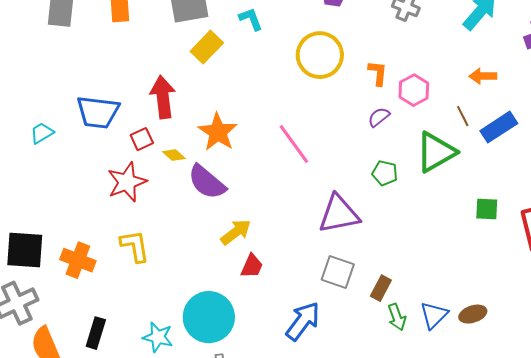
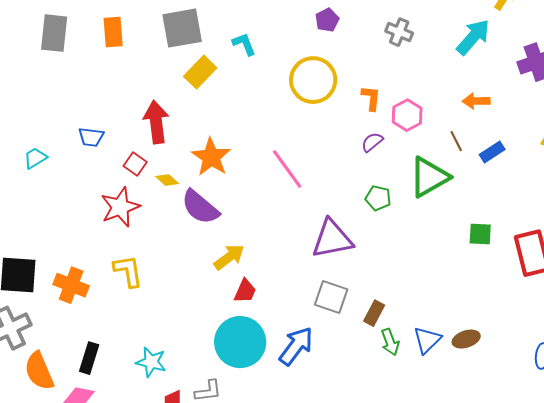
blue trapezoid: (98, 112) -> (91, 137), size x0.6
blue rectangle: (499, 127) -> (492, 152), size x0.7
red square: (142, 139) -> (135, 164), turned -30
cyan circle: (209, 317) -> (240, 342), moved

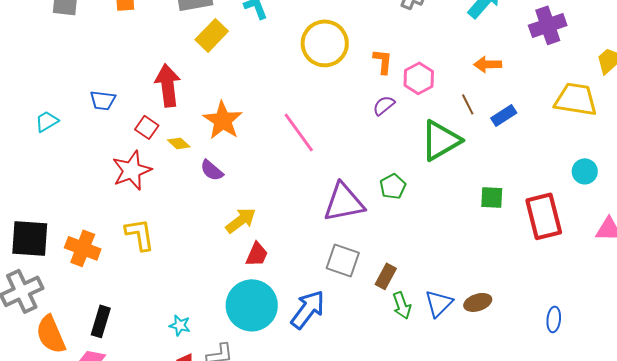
green pentagon: (378, 198) -> (393, 186), moved, turned 30
purple semicircle: (200, 207) -> (212, 170), size x0.6
cyan star: (151, 362) -> (180, 325), moved, size x0.7

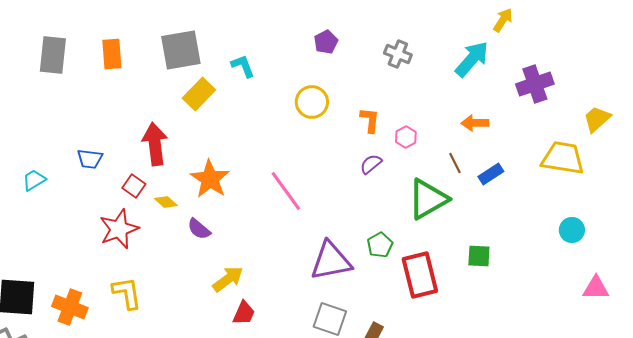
yellow circle: (325, 43) -> (312, 102), size x0.7
pink hexagon: (419, 78) -> (406, 137), size x0.7
red rectangle: (544, 216) -> (420, 275), moved

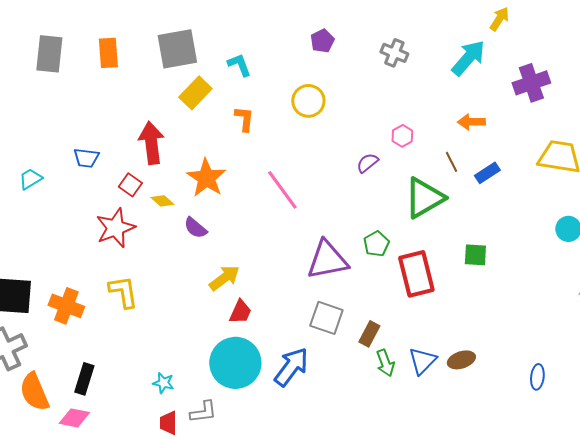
orange L-shape: (370, 120) -> (244, 119), moved

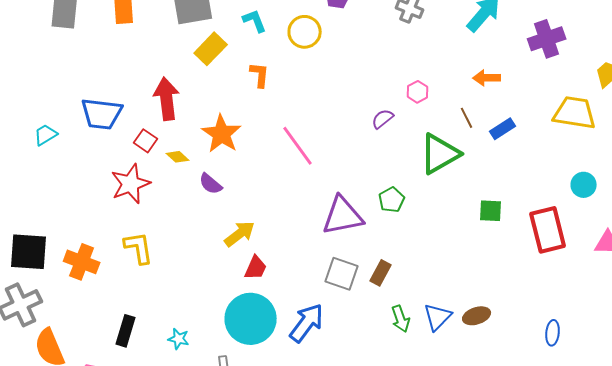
yellow circle: (308, 101) -> (305, 32), moved
blue trapezoid: (86, 158) -> (102, 114), size x1.6
red rectangle: (416, 274) -> (548, 230), moved
brown rectangle: (369, 334) -> (381, 273), moved
black rectangle: (84, 379) -> (126, 331), moved

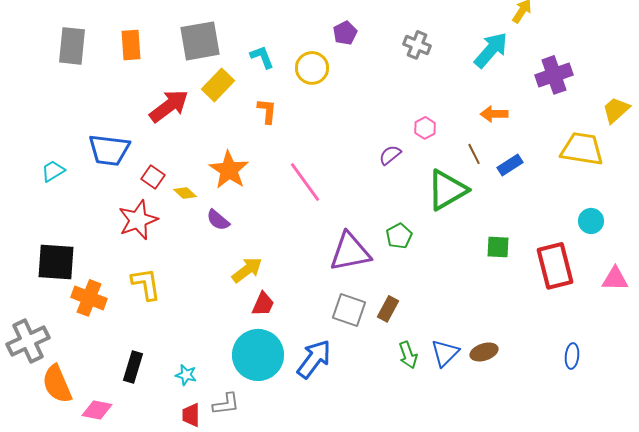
red arrow: (167, 99) -> (169, 106), moved, turned 60
black square: (29, 252) -> (56, 262), moved
blue ellipse: (553, 333) -> (572, 356), moved

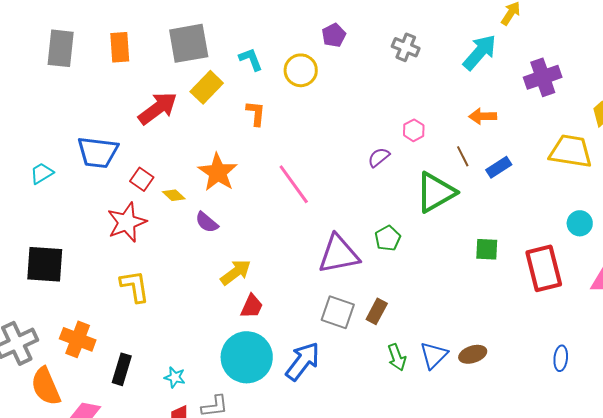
orange cross: (89, 298) -> (78, 339), moved

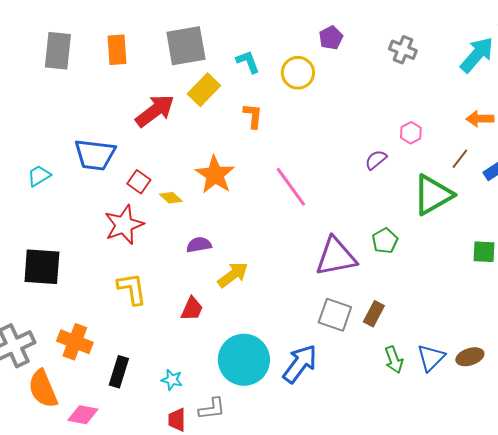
brown line: (463, 156) -> (460, 159), turned 65
purple semicircle: (207, 222) -> (199, 245), moved, turned 130
red trapezoid: (252, 306) -> (192, 309), moved

